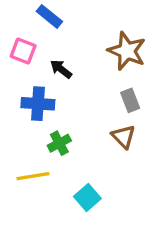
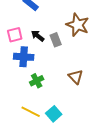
pink square: (23, 51) -> (15, 35), moved, turned -35
gray rectangle: (130, 100) -> (56, 40), moved
yellow line: (33, 176) -> (31, 112), moved, turned 36

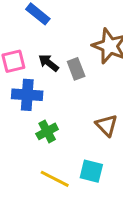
yellow line: (31, 112) -> (55, 179), moved
cyan square: (54, 114) -> (91, 171), moved, turned -35

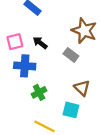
gray rectangle: (76, 69) -> (71, 55), moved, turned -32
cyan square: (91, 171) -> (71, 110), moved

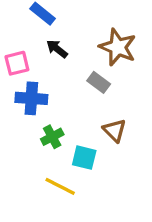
black arrow: (40, 43) -> (57, 49), moved
cyan square: (71, 110) -> (84, 158), moved

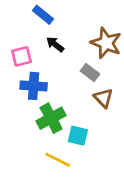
brown triangle: (115, 130) -> (103, 98), moved
green cross: (52, 137) -> (51, 118), size x1.5

